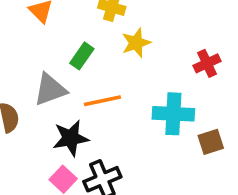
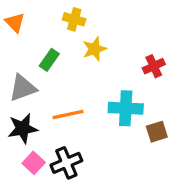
orange line: (102, 101) -> (68, 114), moved
black star: (71, 138) -> (23, 129), moved

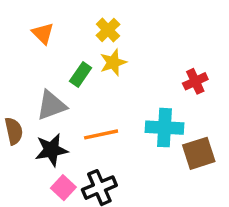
yellow cross: (74, 19) -> (108, 30), turned 30
yellow star: (94, 49) -> (113, 63), moved
brown square: (157, 132) -> (199, 153), size x1.4

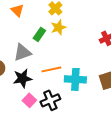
cyan cross: (164, 128) -> (75, 79), moved

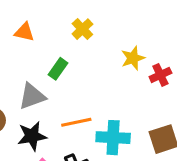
orange triangle: (17, 10) -> (24, 32), turned -32
yellow star: (58, 27) -> (133, 58), moved

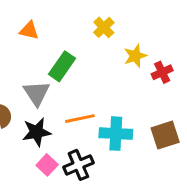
yellow cross: (82, 29) -> (104, 27), moved
green rectangle: (58, 69) -> (62, 66), size x1.4
gray triangle: (32, 96) -> (37, 93), turned -44

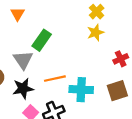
yellow cross: (104, 27) -> (97, 12), moved
orange triangle: (29, 30) -> (18, 14), turned 48
red cross: (162, 72) -> (121, 59), moved

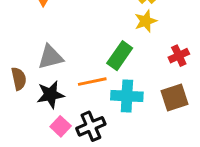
green rectangle: (42, 40) -> (120, 56), moved
gray triangle: (23, 60) -> (50, 57), turned 50

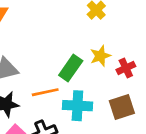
yellow star: (146, 21) -> (100, 56), moved

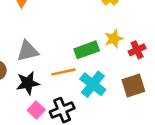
green rectangle: (71, 68) -> (87, 50), turned 35
cyan cross: (77, 106) -> (93, 84), turned 35

